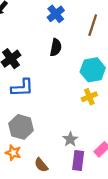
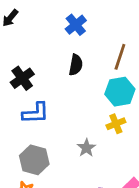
brown line: (93, 25) -> (120, 57), moved
gray star: (70, 139) -> (86, 148), moved

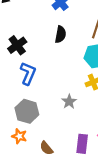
blue L-shape: (36, 113) -> (28, 73), turned -65

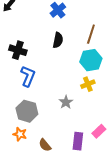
black cross: (17, 45) -> (18, 50), turned -36

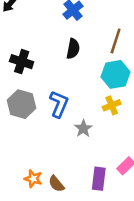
blue L-shape: (28, 76) -> (59, 104), moved
gray hexagon: (27, 111) -> (22, 104), moved
orange star: (20, 134) -> (33, 179), moved

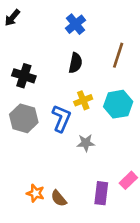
cyan hexagon: (116, 74) -> (118, 104), moved
yellow cross: (112, 105) -> (83, 100), moved
gray star: (83, 128) -> (86, 143), turned 30

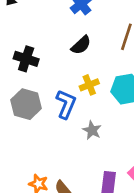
black semicircle: (75, 63) -> (81, 45), turned 36
gray star: (86, 143) -> (92, 130), turned 30

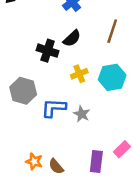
black cross: (26, 59) -> (48, 51), moved
blue L-shape: (66, 104) -> (54, 108), moved, turned -110

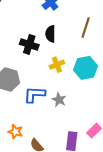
black semicircle: (72, 38) -> (50, 34), turned 133
orange star: (34, 161) -> (15, 132), moved

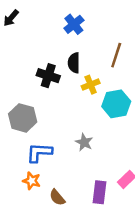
yellow cross: (57, 65) -> (91, 85), moved
blue L-shape: (35, 94) -> (39, 153), moved

